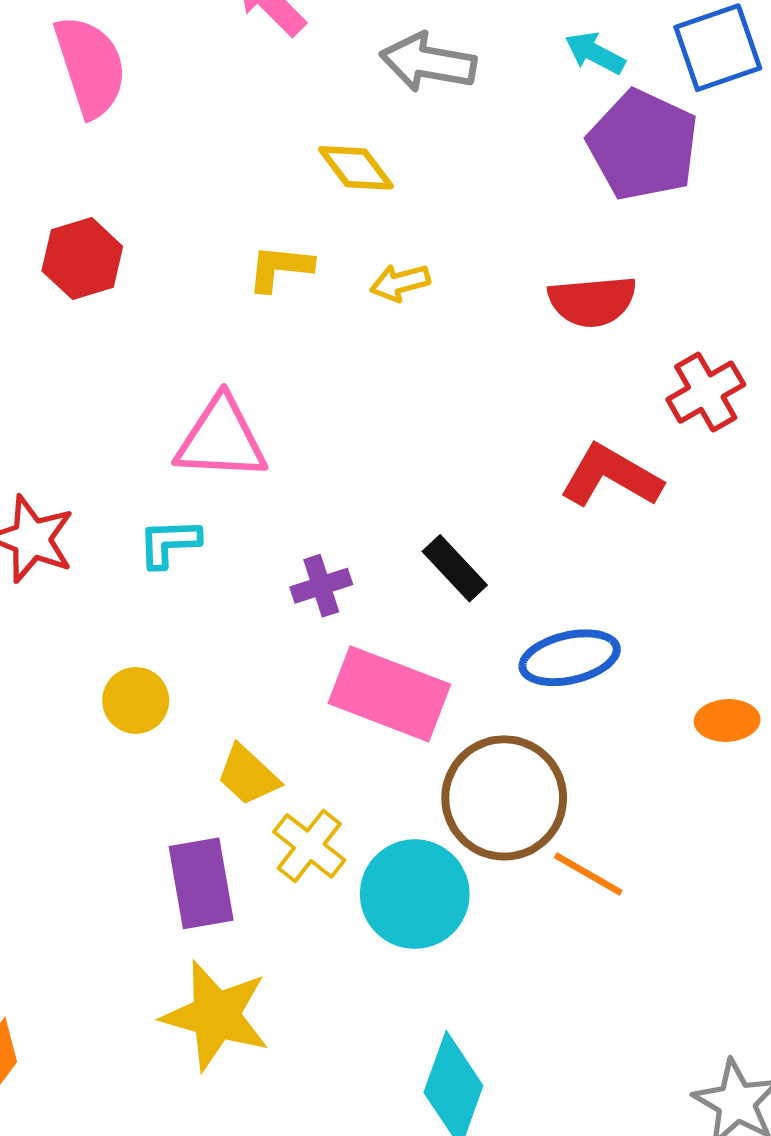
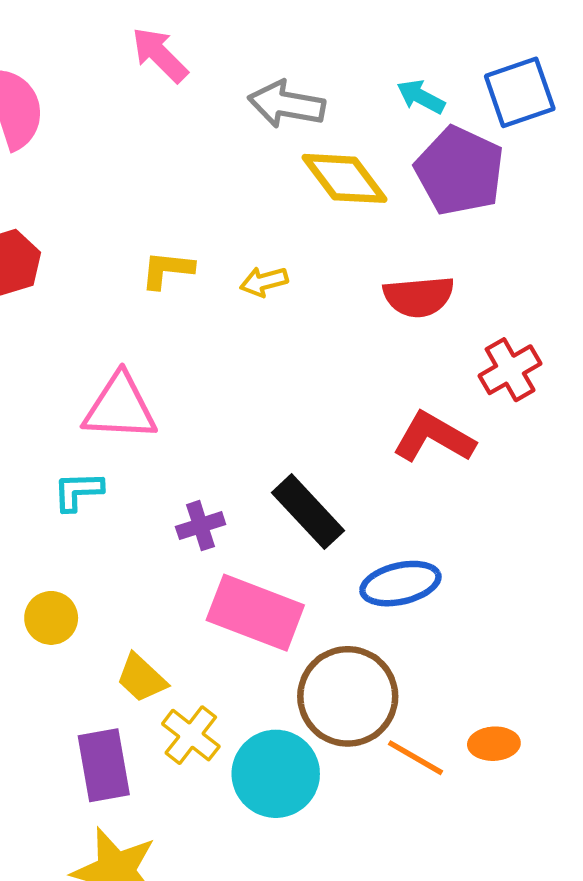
yellow diamond: (356, 168) -> (345, 178), moved, size x1.4
black rectangle: (455, 568) -> (308, 512), size x1.4
orange ellipse: (727, 720) -> (494, 744), moved

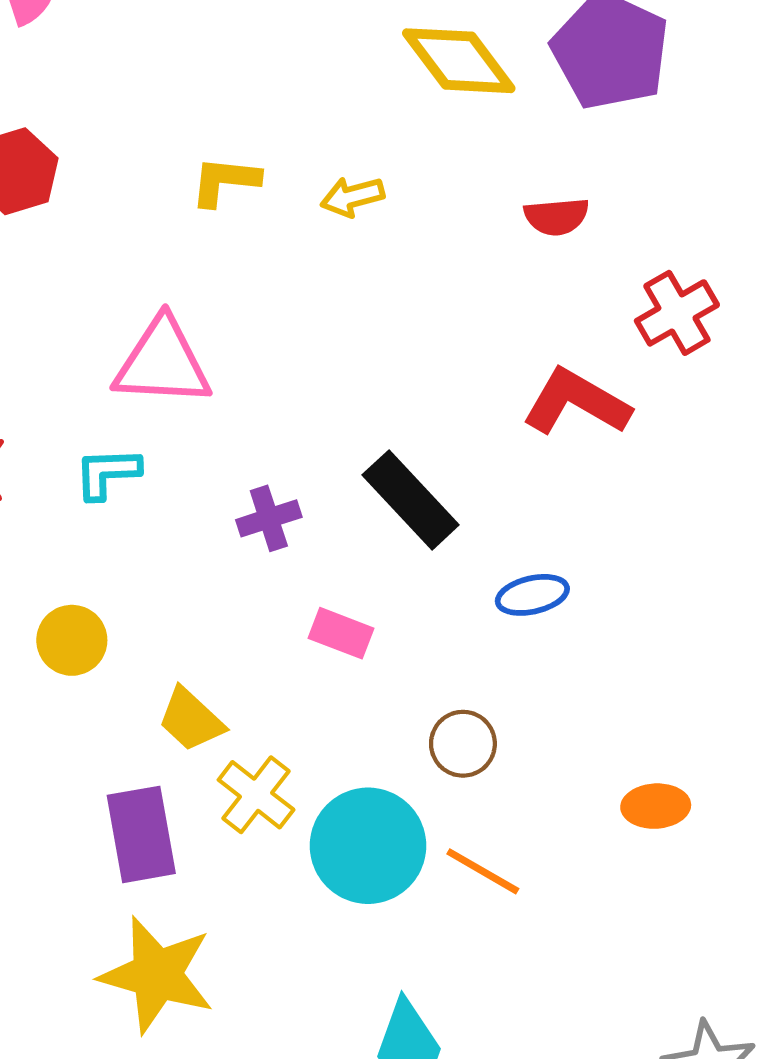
red semicircle: (419, 297) -> (556, 217), size x0.7
blue ellipse: (400, 584) -> (532, 595), size x0.7
pink rectangle: (255, 613) -> (341, 633), size x0.5
brown circle: (348, 696) -> (463, 744), size x0.5
orange line: (415, 758) -> (483, 871), moved

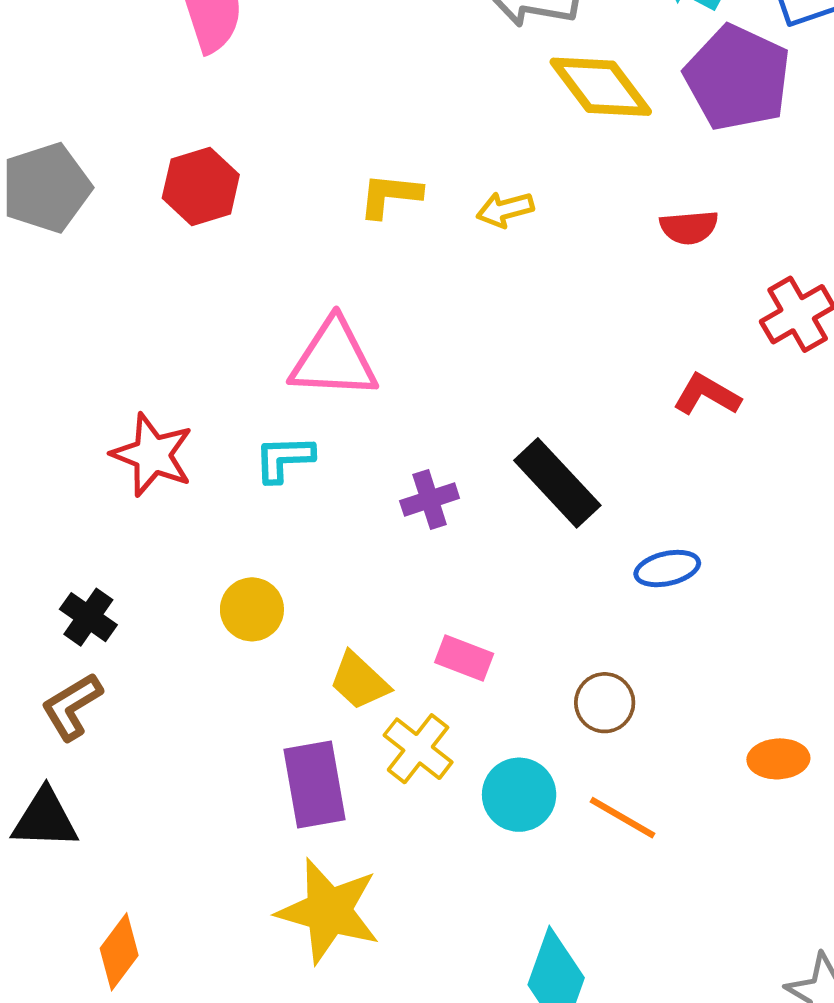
red L-shape: (576, 402) -> (707, 395), size x0.7
pink rectangle: (341, 633) -> (464, 658), moved
cyan circle: (368, 846) -> (519, 795), size x0.7

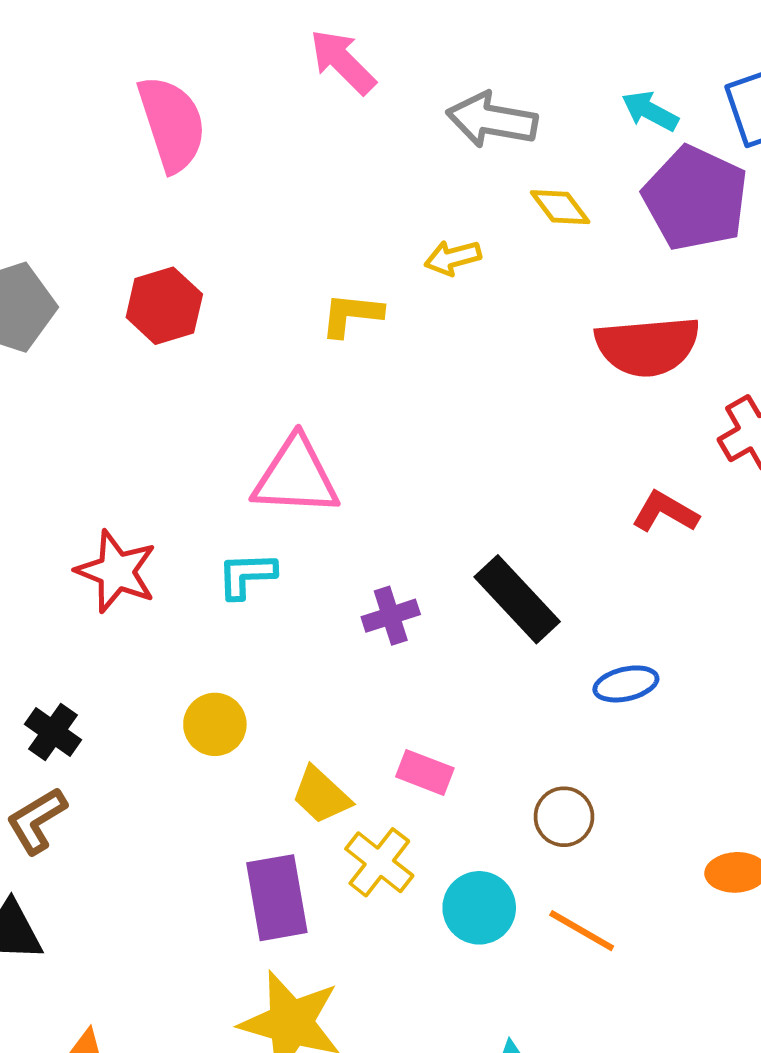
yellow diamond: (601, 87) -> (560, 207), size x0.6
yellow arrow: (505, 209) -> (453, 258), moved
red semicircle: (689, 227) -> (647, 346), size x1.8

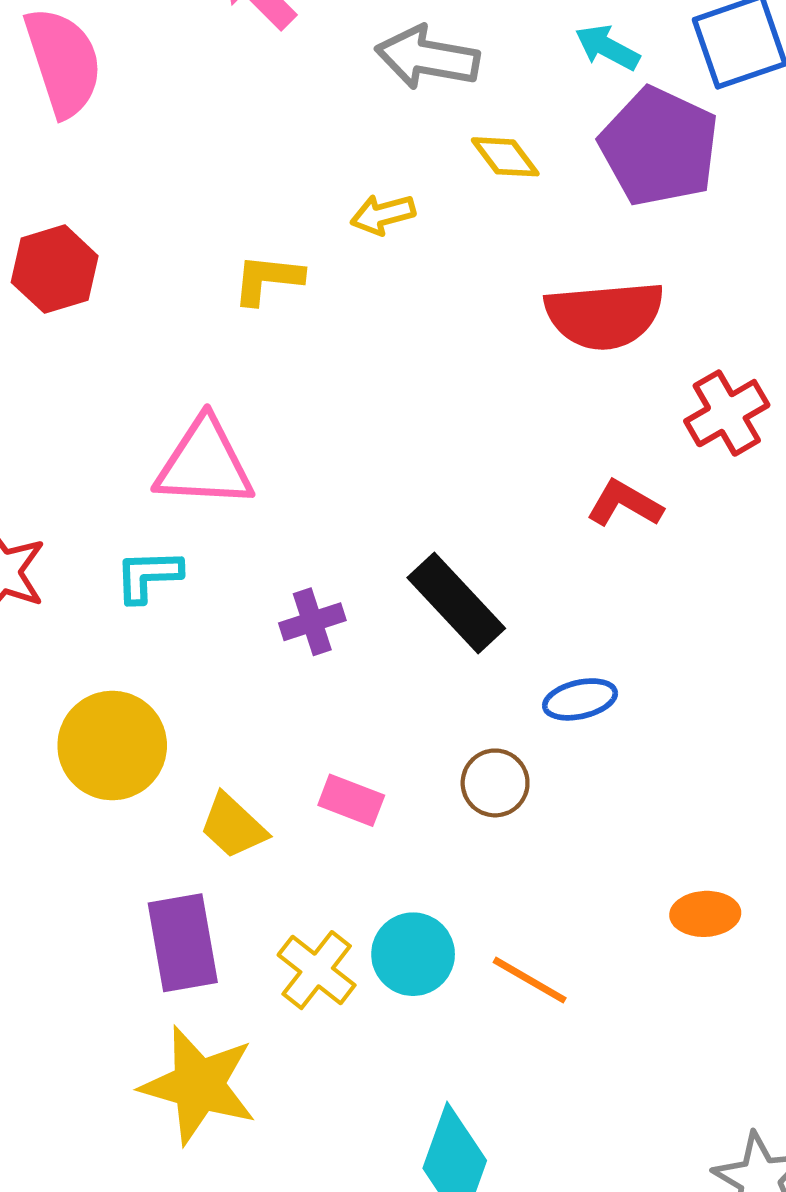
yellow circle: (215, 724) -> (112, 746), size x1.5
brown circle: (564, 817) -> (495, 783), moved
yellow cross: (379, 862) -> (317, 970), moved

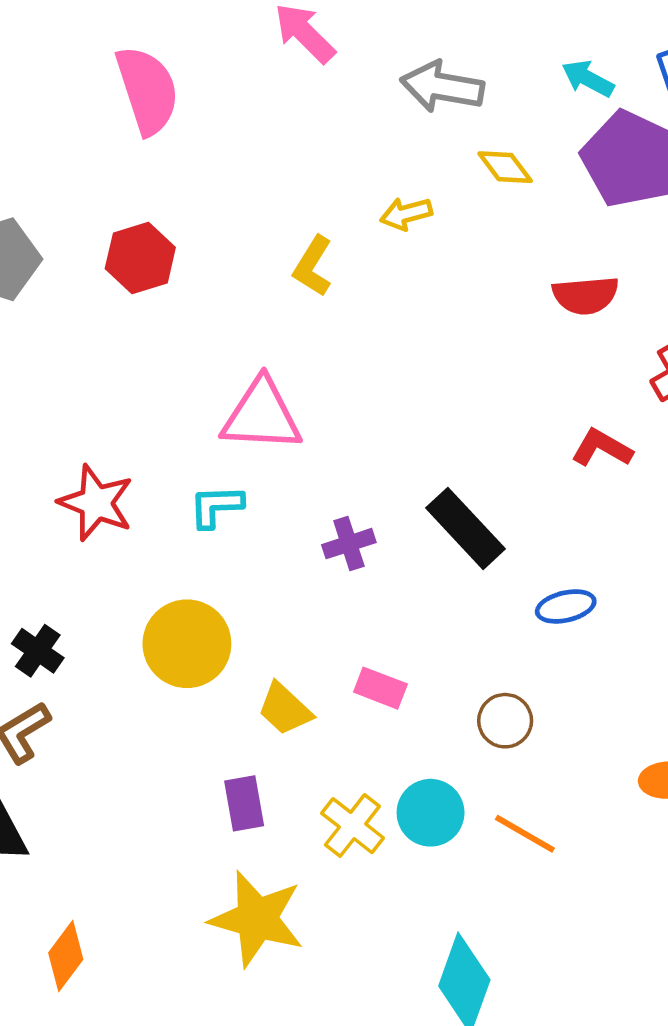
yellow L-shape: (268, 279) -> (313, 266), turned -64
red semicircle: (604, 315) -> (586, 295), size x0.7
brown circle: (495, 783) -> (505, 721), moved
purple rectangle: (183, 943) -> (244, 803), size x0.7

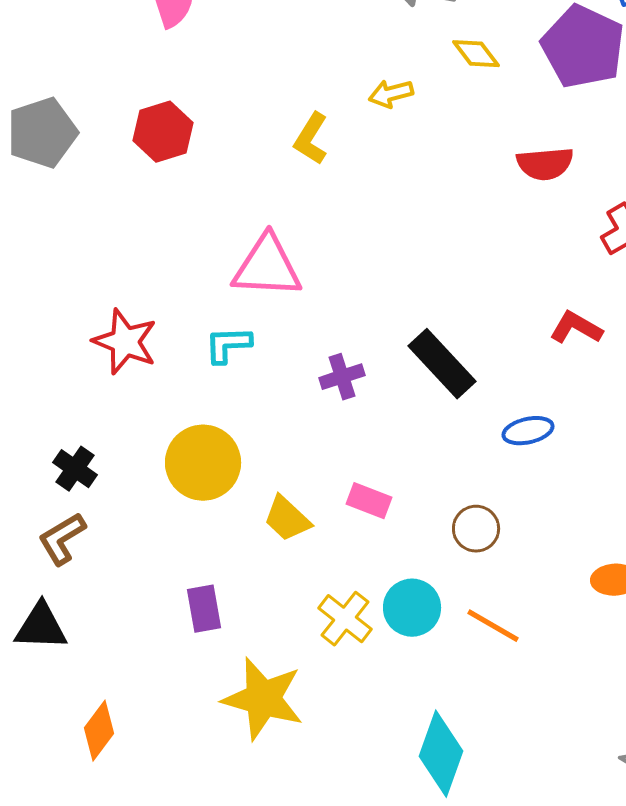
red L-shape: (602, 448) -> (576, 328), moved
purple rectangle: (244, 803) -> (204, 609), moved

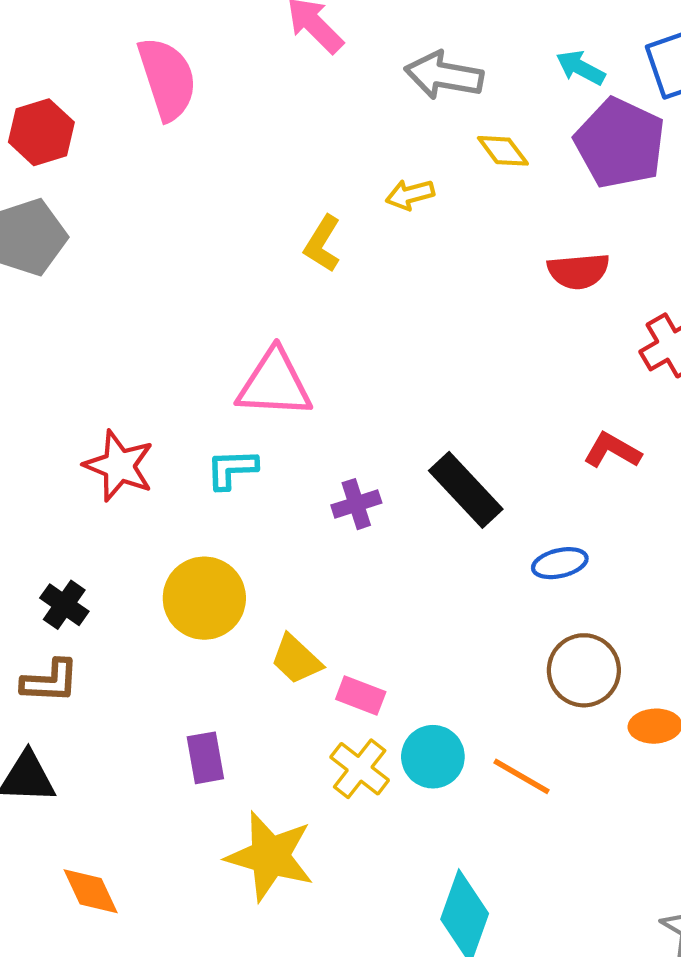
red hexagon: (163, 132) -> (41, 132), moved
pink rectangle: (369, 501) -> (361, 695), moved
brown circle: (476, 529) -> (584, 670), moved, size x1.4
brown L-shape: (62, 539) -> (50, 681), turned -146
orange diamond: (99, 731) -> (91, 891), turned -62

